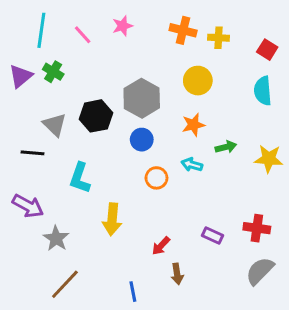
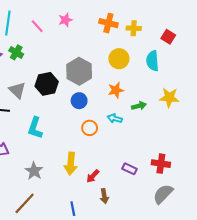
cyan semicircle: (263, 91) -> (153, 61), moved
yellow star: (269, 159) -> (169, 98), moved
yellow arrow: (112, 219) -> (71, 164), moved
gray star: (56, 238) -> (34, 171), moved

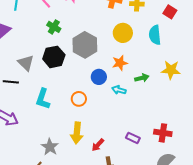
green cross: (16, 52) -> (54, 27), moved
blue circle: (79, 101) -> (99, 77), moved
orange circle: (90, 128) -> (79, 99), moved
gray star: (34, 171) -> (50, 147), moved

